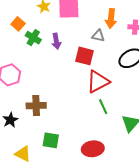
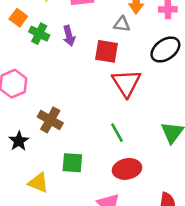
red triangle: (98, 82) -> (126, 83), turned -30
brown cross: (36, 106) -> (50, 120), turned 36
green line: (103, 107) -> (117, 133), moved

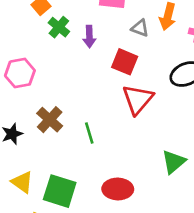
gray triangle: (122, 24) -> (140, 28), moved
green line: (117, 133) -> (89, 133), moved
green square: (72, 163) -> (60, 191), moved, size x1.4

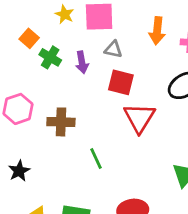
gray triangle: (140, 28) -> (113, 49), moved
brown cross: (50, 120) -> (61, 122), moved, turned -32

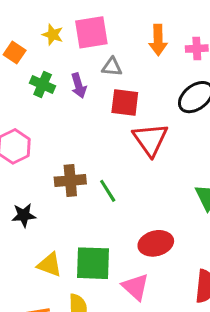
orange square: (29, 38) -> (15, 53), moved
brown cross: (61, 122) -> (70, 181), moved
black star: (19, 171) -> (24, 215), turned 30

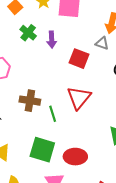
gray triangle: (112, 67) -> (102, 43), moved
red triangle: (150, 139) -> (79, 98), moved
green square: (93, 263) -> (42, 150), moved

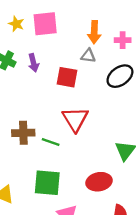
green line: (53, 114) -> (51, 142), turned -42
red ellipse: (75, 157) -> (99, 182), moved

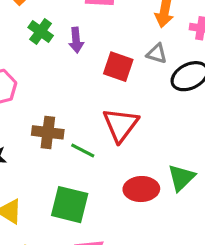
gray triangle: (88, 56) -> (157, 54), moved
red ellipse: (99, 182) -> (141, 189), moved

